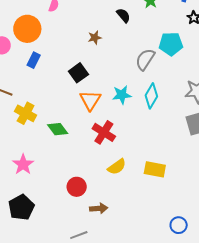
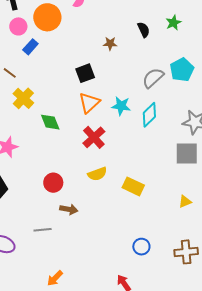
cyan pentagon: (171, 44) -> (182, 70), turned 30
blue rectangle: (34, 60) -> (30, 47), moved

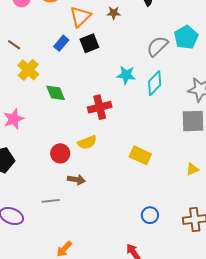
blue rectangle: (30, 47) -> (61, 43), moved
orange triangle: (89, 103) -> (80, 17), moved
red cross: (94, 137) -> (100, 107), turned 30
yellow semicircle: (97, 174) -> (87, 142), moved

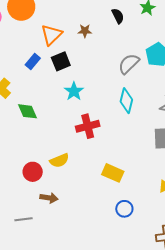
cyan star: (126, 75) -> (74, 91), moved, turned 30
cyan diamond: (155, 83) -> (126, 101), turned -30
red cross: (100, 107) -> (88, 126), moved
blue circle: (150, 215) -> (124, 209), moved

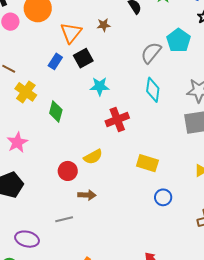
cyan star: (74, 91) -> (100, 86), turned -30
green diamond: (27, 111) -> (56, 111), turned 45

